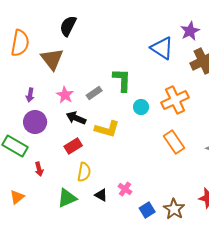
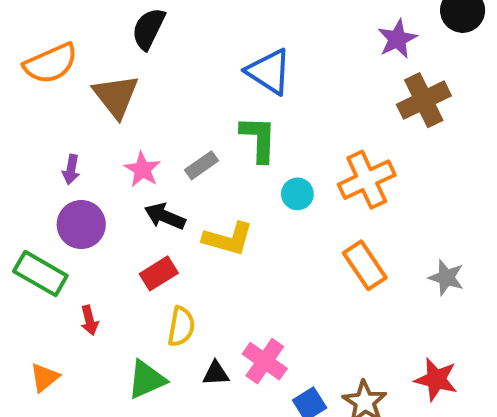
orange semicircle: (20, 43) -> (51, 63), turned 56
blue triangle: (162, 48) -> (269, 72), moved
pink cross: (125, 189) -> (265, 361), size x1.5
black triangle: (101, 195) -> (216, 373), turned -32

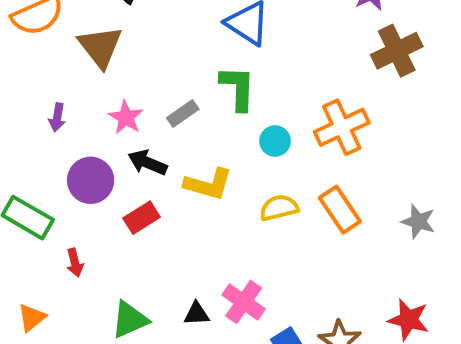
purple circle: (81, 225) -> (91, 180), moved
yellow semicircle: (181, 326) -> (279, 208), moved, turned -114

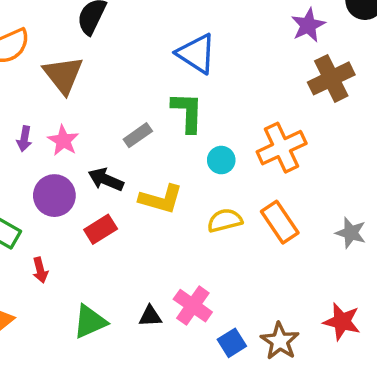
pink star: (126, 117) -> (63, 141), moved

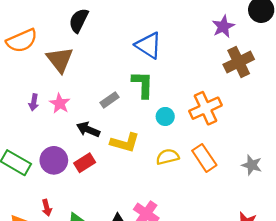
purple circle: (54, 196) -> (54, 160), moved
red arrow: (40, 270) -> (47, 208), moved

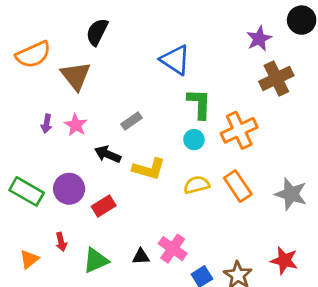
green L-shape: (143, 84) -> (199, 104), moved
red rectangle: (85, 163) -> (104, 206), moved
gray star: (252, 165) -> (291, 194), size x1.4

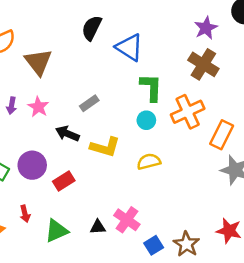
black semicircle: (97, 32) -> (92, 28), moved
brown cross: (276, 78) -> (203, 64), moved, turned -32
orange rectangle: (238, 186) -> (222, 135), moved, turned 60

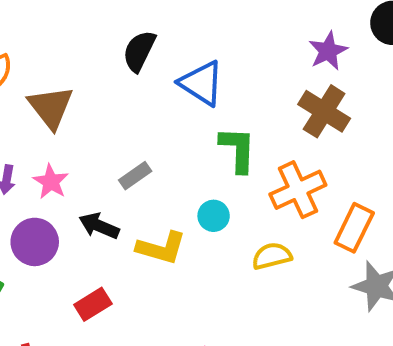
cyan circle: (146, 120) -> (214, 216), moved
yellow semicircle: (149, 162) -> (272, 256), moved
purple circle: (32, 165) -> (35, 242), moved

